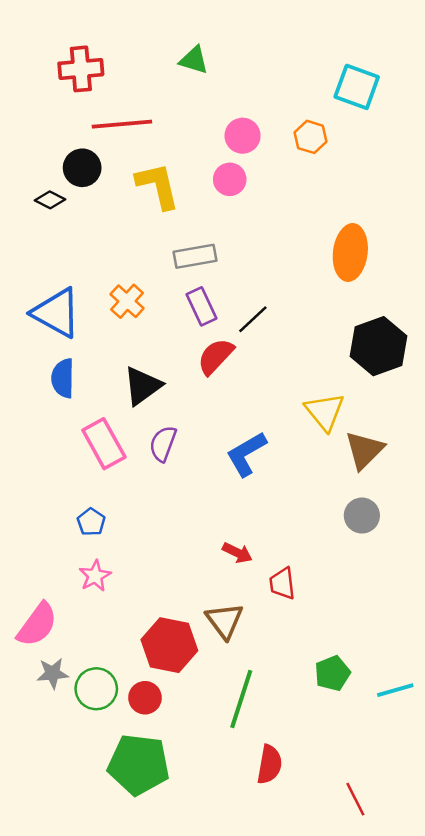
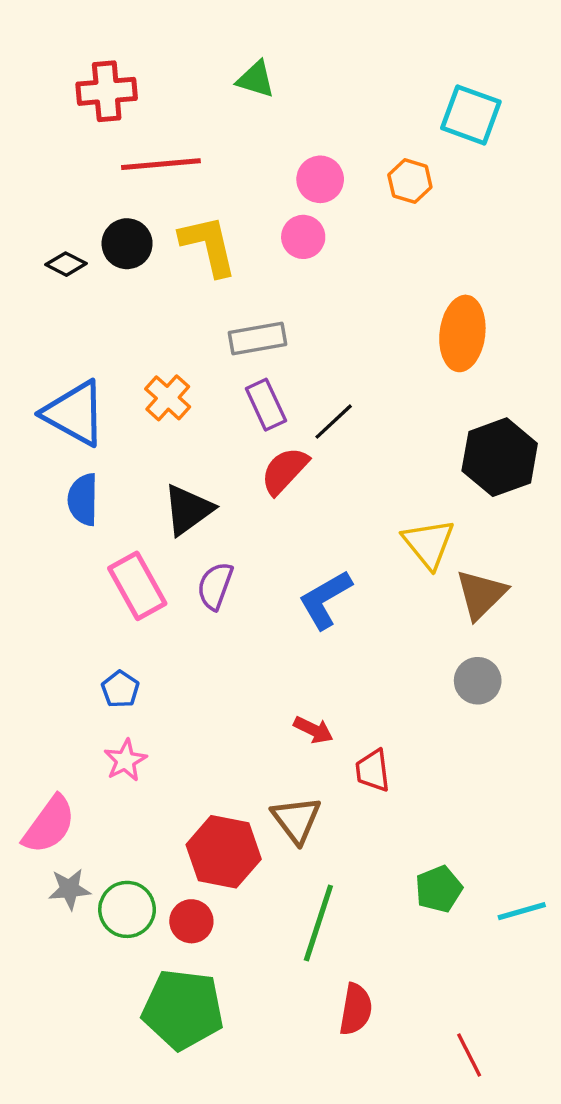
black circle: (82, 168) -> (127, 244), moved

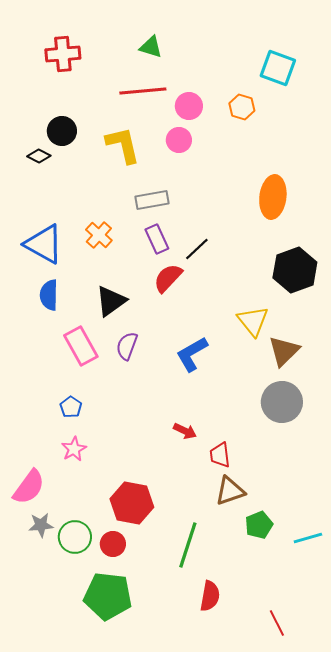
red line: (161, 164) -> (143, 91), moved
black circle: (127, 244) -> (62, 131), moved
gray circle: (478, 681) -> (282, 402), size x1.5
brown triangle: (296, 820) -> (230, 491), moved, turned 48

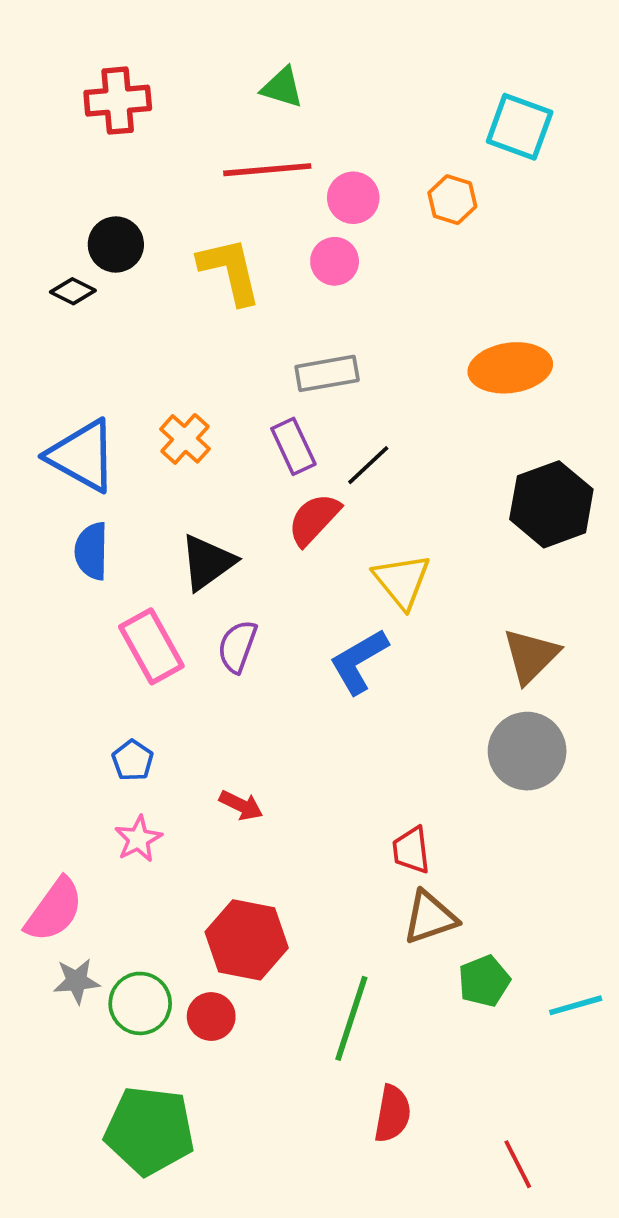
orange ellipse: (273, 197) -> (510, 368), turned 75
gray rectangle: (152, 200) -> (327, 373), moved
yellow triangle: (253, 321) -> (402, 581), moved
red arrow: (185, 431) -> (241, 805), moved
green pentagon: (108, 596) -> (149, 1131), moved

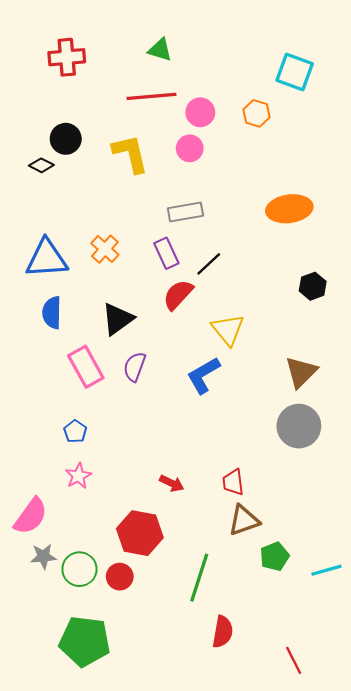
blue triangle: (82, 456) -> (47, 259), turned -33
black hexagon: (551, 504) -> (313, 286), size x0.6
red arrow: (241, 805) -> (172, 483), moved

